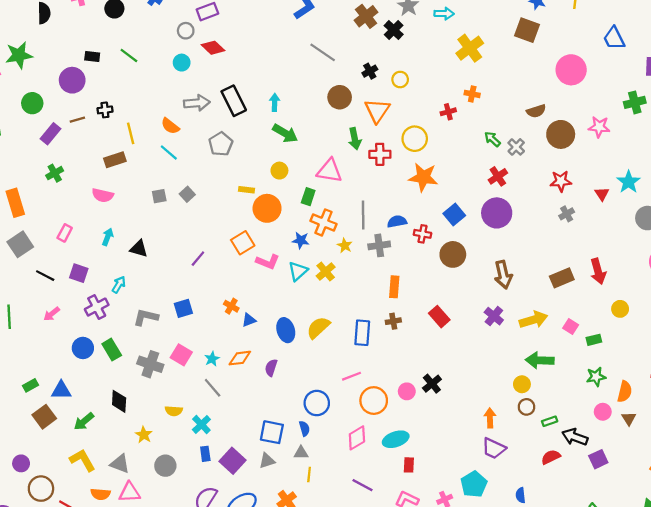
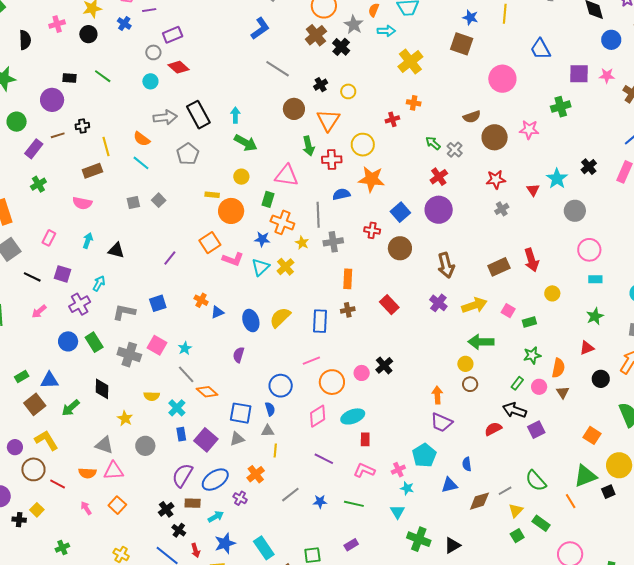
blue semicircle: (397, 221) -> (341, 194), moved
orange diamond: (240, 358) -> (207, 392), moved, turned 50
green rectangle: (550, 421) -> (517, 383), moved, turned -32
yellow L-shape: (82, 460) -> (46, 440), moved

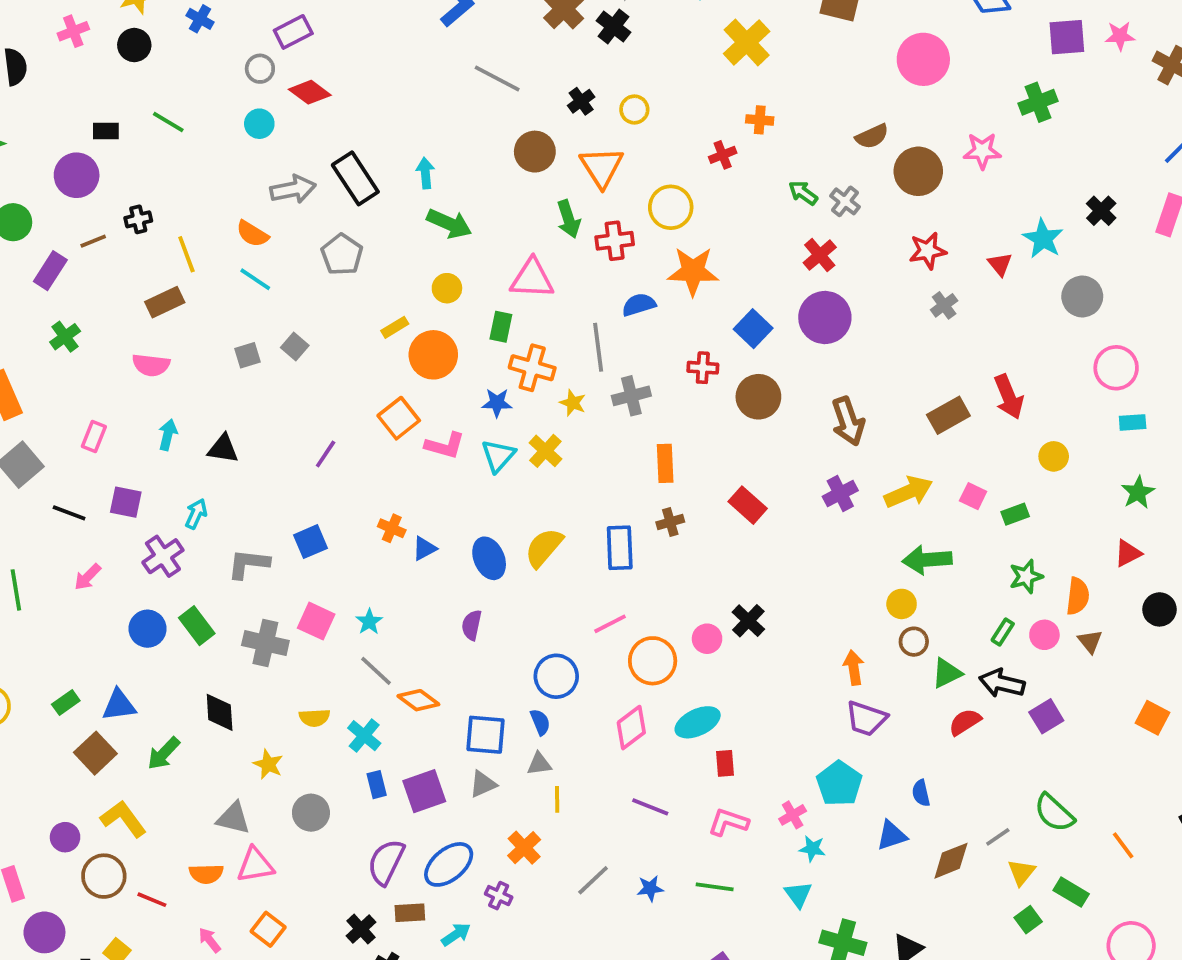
yellow rectangle: (212, 195) -> (395, 327), turned -32
purple cross: (438, 303) -> (840, 493), turned 30
purple square: (206, 440) -> (424, 791), turned 35
green triangle: (585, 476) -> (947, 673), moved, size x0.7

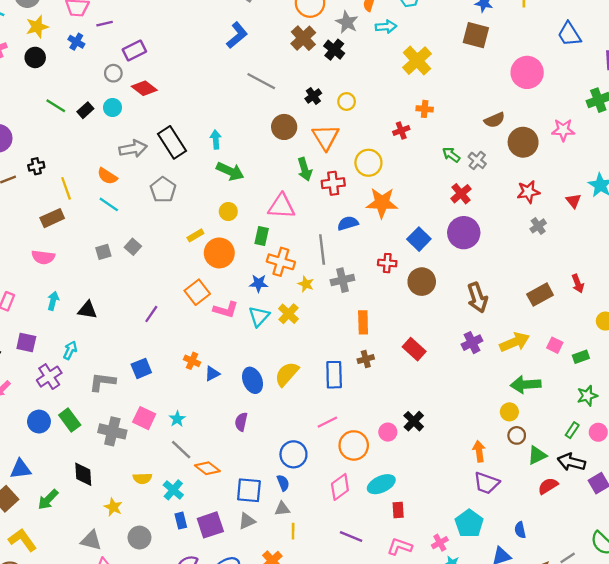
black rectangle: (106, 131) -> (85, 110), moved, turned -42
red arrow: (1009, 397) -> (578, 284), size x0.7

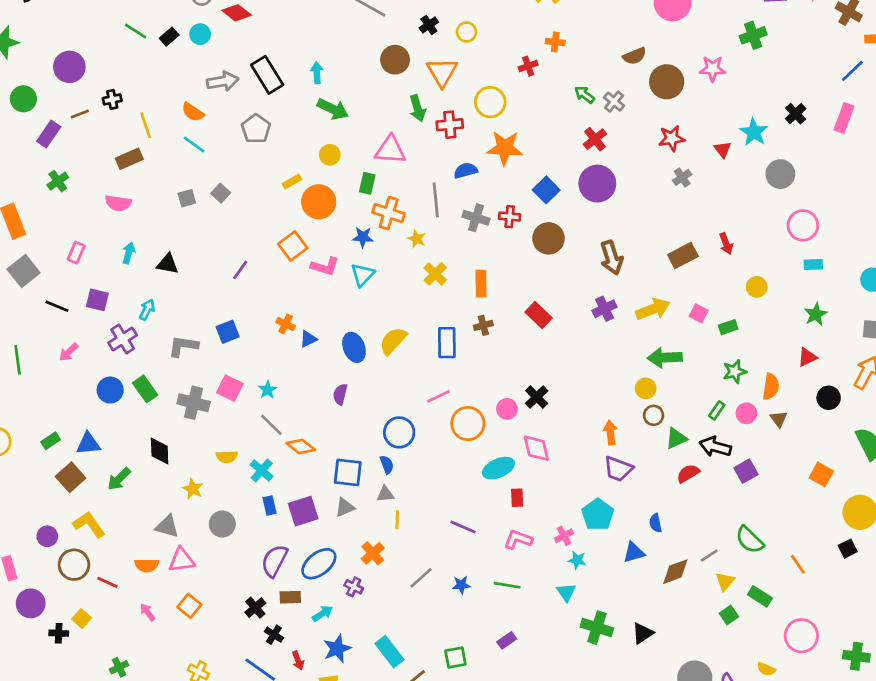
gray cross: (342, 280) -> (476, 218), moved, turned 30
yellow cross: (288, 314) -> (435, 274), moved
pink diamond: (340, 487) -> (536, 448), moved, turned -68

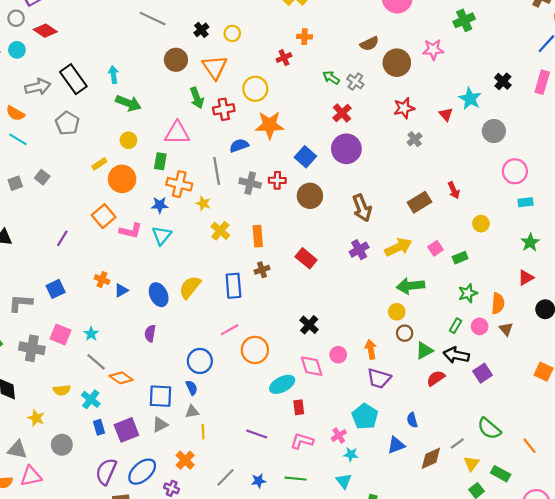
pink square: (699, 313) -> (435, 248), turned 32
pink circle: (507, 409) -> (338, 355), moved

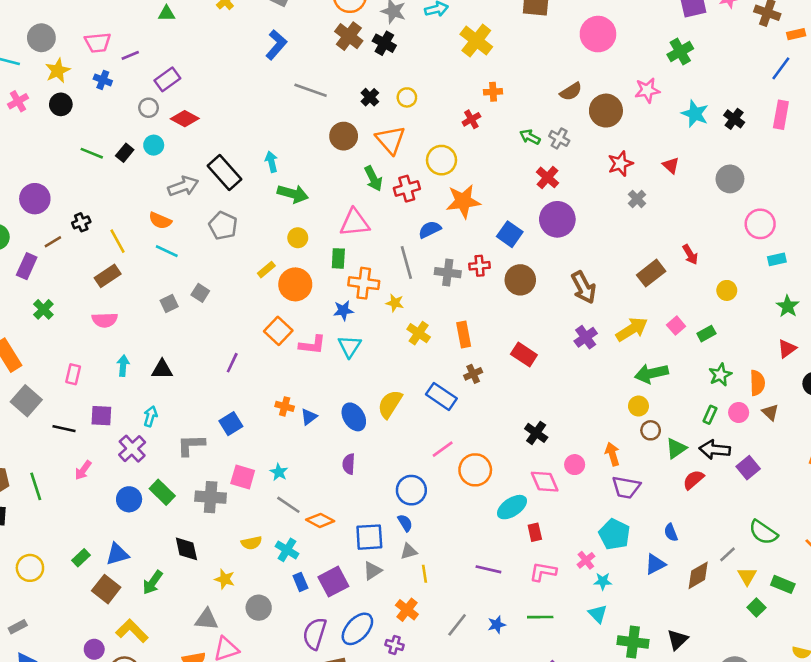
cyan star: (470, 99) -> (695, 114), moved
blue rectangle: (233, 286) -> (441, 396), turned -45

